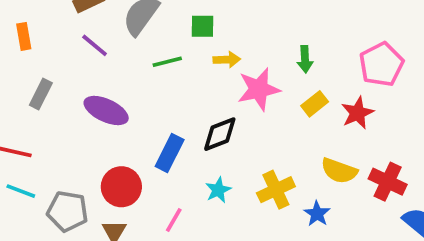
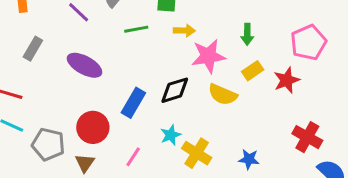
yellow semicircle: (339, 171) -> (223, 94), moved
yellow cross: (276, 190) -> (197, 153), moved, turned -36
blue star: (317, 214) -> (249, 159), turned -30

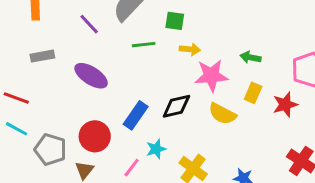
green arrow: (247, 34) -> (250, 57), turned 96
gray rectangle: (33, 49) -> (42, 56), turned 45
yellow rectangle: (253, 71) -> (253, 93), turned -36
cyan star: (171, 135) -> (156, 149), moved

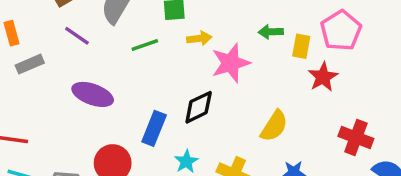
gray rectangle: (42, 56) -> (30, 64), moved
yellow rectangle: (253, 93) -> (301, 46), moved
yellow semicircle: (222, 114) -> (274, 126), moved, turned -72

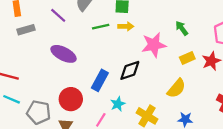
green arrow: (271, 32) -> (182, 28), turned 48
yellow arrow: (199, 38) -> (126, 26), moved
yellow rectangle: (301, 46) -> (187, 58), moved, turned 48

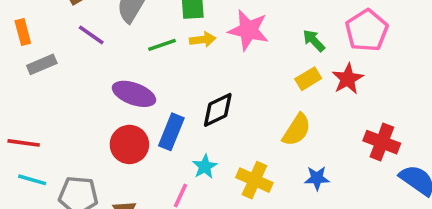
green arrow: (182, 28) -> (314, 41), moved
pink star: (154, 45) -> (248, 30), moved, turned 30
purple ellipse: (64, 54) -> (134, 94), moved
red circle: (71, 99) -> (129, 144), moved

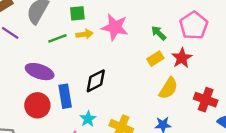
yellow semicircle: (297, 130) -> (168, 88), moved
blue rectangle: (171, 132) -> (65, 96), turned -30

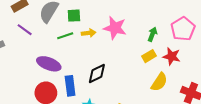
green square: (77, 13) -> (74, 16), moved
green arrow: (159, 33) -> (152, 34), turned 64
red star: (182, 58) -> (172, 56), turned -30

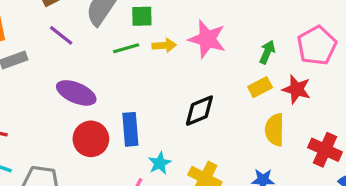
purple ellipse: (49, 64) -> (76, 93), moved
black diamond: (97, 73) -> (199, 111), moved
yellow semicircle: (159, 82) -> (275, 130), turned 144

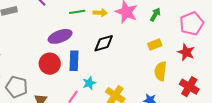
green arrow: (267, 52) -> (155, 14), moved
red star: (297, 89) -> (186, 52), moved
purple ellipse: (76, 93) -> (60, 36), moved, turned -50
black diamond: (199, 111) -> (104, 43), moved

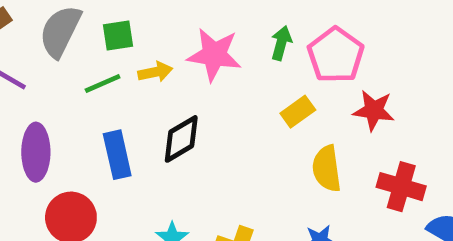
pink pentagon: (192, 24) -> (336, 55), moved
purple ellipse: (60, 36) -> (36, 152), moved, turned -55
blue rectangle: (74, 61) -> (117, 155), moved

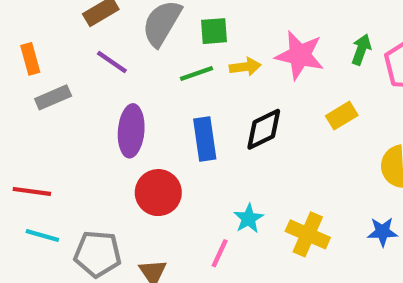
yellow rectangle: (298, 112) -> (342, 116), moved

